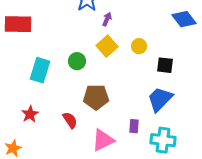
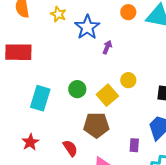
yellow square: (107, 46) -> (107, 95), moved
yellow circle: (139, 46) -> (128, 80), moved
purple rectangle: (134, 126) -> (134, 145), moved

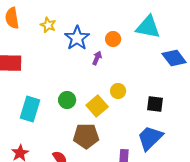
orange circle: (128, 12) -> (113, 39), moved

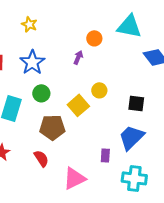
blue star: (77, 38) -> (32, 62), moved
green circle: (67, 100) -> (41, 93), moved
brown pentagon: (86, 136) -> (52, 127), moved

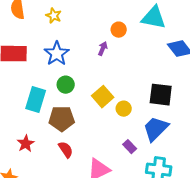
yellow circle: (99, 90) -> (124, 109), moved
black square: (136, 103) -> (161, 95), size x1.4
brown pentagon: (52, 127) -> (62, 119), moved
purple rectangle: (105, 155) -> (130, 147), turned -48

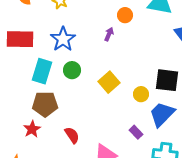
cyan rectangle: (36, 100) -> (42, 71), moved
yellow circle: (124, 109) -> (141, 94), moved
brown pentagon: (62, 119) -> (45, 104), moved

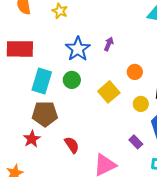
orange circle: (125, 15) -> (135, 72), moved
blue star: (63, 39) -> (78, 49), moved

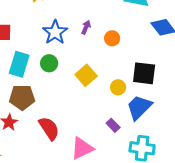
orange circle: (135, 72) -> (112, 38), moved
red semicircle: (72, 145) -> (49, 128), size x1.4

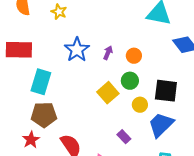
purple arrow: (86, 27) -> (108, 53), moved
green circle: (49, 63) -> (130, 81), moved
purple rectangle: (113, 125) -> (124, 137), moved

